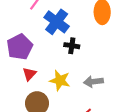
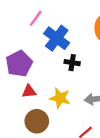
red triangle: (29, 74) -> (29, 91), turned 40

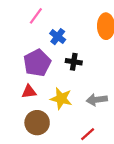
blue cross: (57, 38) -> (58, 37), size x0.6
purple pentagon: (19, 64) -> (37, 63), moved

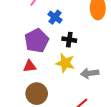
yellow star: (61, 99) -> (65, 63), moved

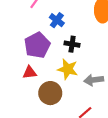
brown circle: (37, 94) -> (50, 93), moved

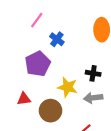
black cross: (72, 44) -> (93, 73), moved
red triangle: (30, 72) -> (24, 99), moved

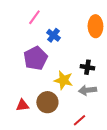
red triangle: (24, 99) -> (22, 105), moved

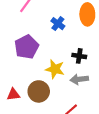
blue cross: (53, 35) -> (58, 24), moved

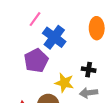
blue cross: (58, 24) -> (54, 37), moved, size x1.6

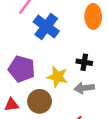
purple pentagon: (36, 60) -> (22, 69), moved, turned -30

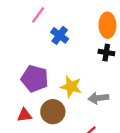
blue cross: (46, 26) -> (60, 35), size x0.7
black cross: (84, 62) -> (106, 53), moved

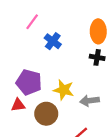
red triangle: (24, 115) -> (18, 105), moved

